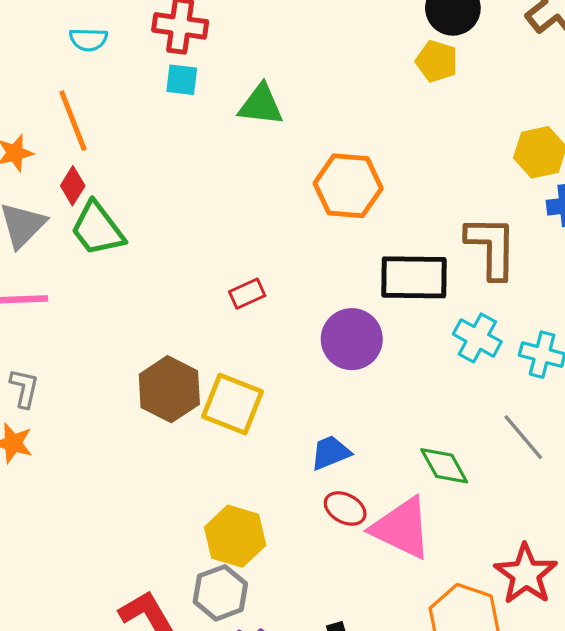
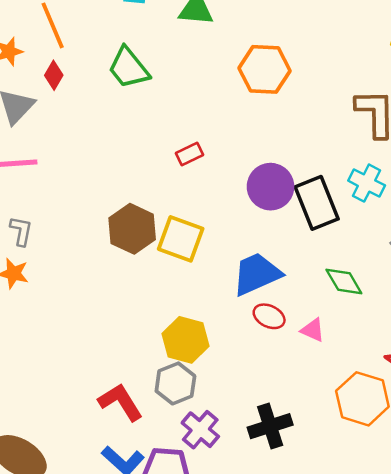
green trapezoid: (97, 229) -> (129, 68), moved
black rectangle: (414, 277) -> (317, 203), moved, turned 69
blue trapezoid: (330, 453) -> (257, 274), size x1.6
pink triangle: (402, 528) -> (313, 330), size x0.5

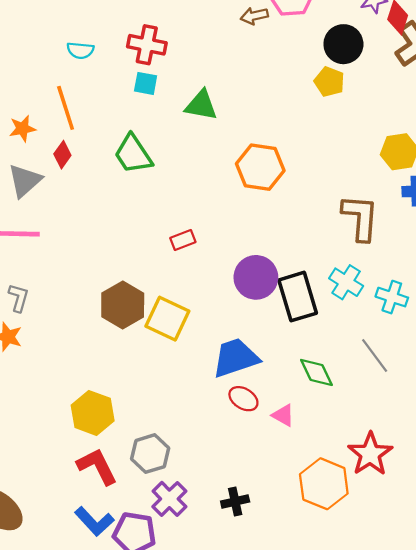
yellow hexagon: (185, 340) -> (93, 413), moved
black cross: (270, 426) -> (235, 501), size x0.7

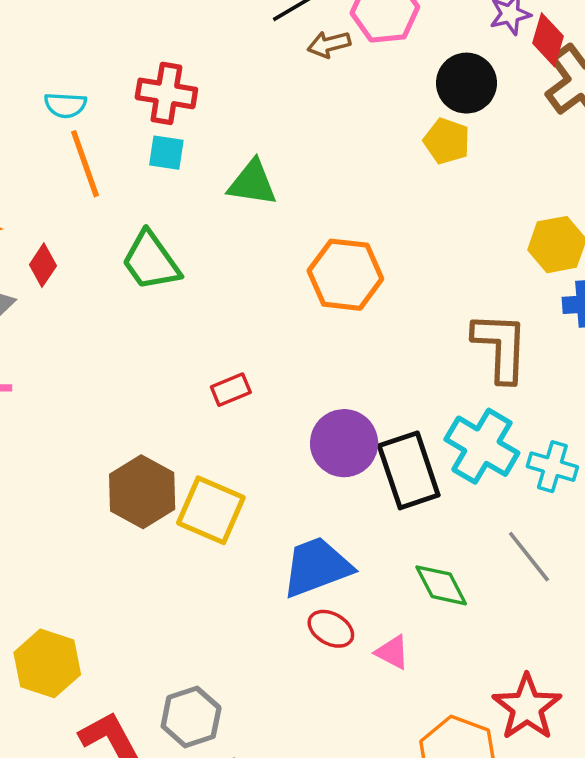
orange line: (66, 108) -> (85, 164), moved
cyan cross: (346, 282) -> (482, 446), size x1.4
yellow hexagon: (93, 413) -> (47, 663), moved

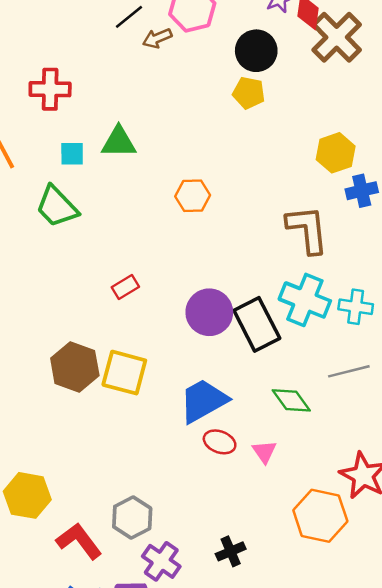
cyan square: (166, 153) -> (72, 154), moved
orange hexagon: (345, 275) -> (193, 196), size x0.7
gray line: (529, 557) -> (349, 371), turned -57
pink triangle: (392, 652) -> (264, 452), turned 36

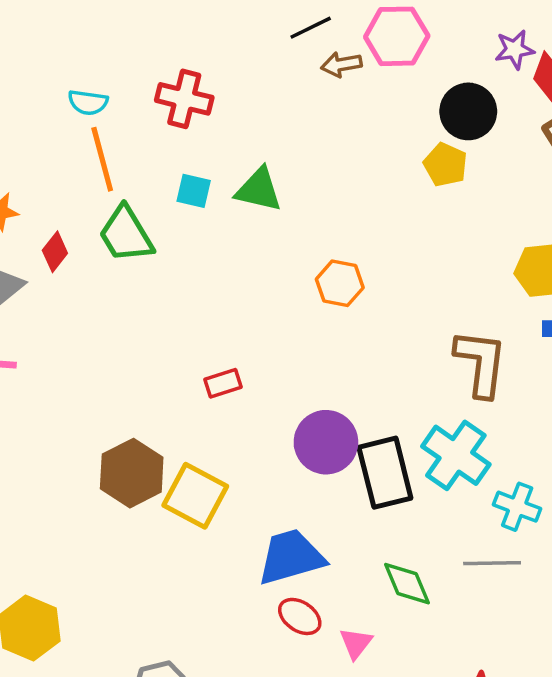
green trapezoid: (57, 207) -> (126, 234), moved
cyan cross: (356, 307) -> (517, 507), moved

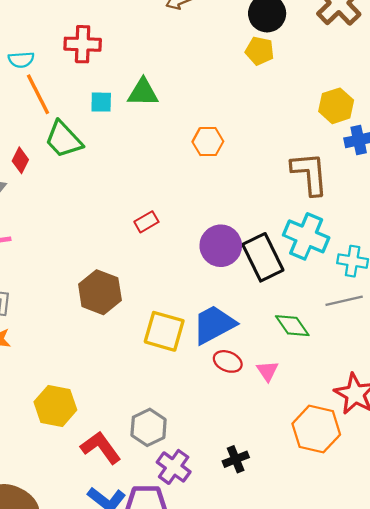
yellow square: (195, 496) -> (164, 331), moved

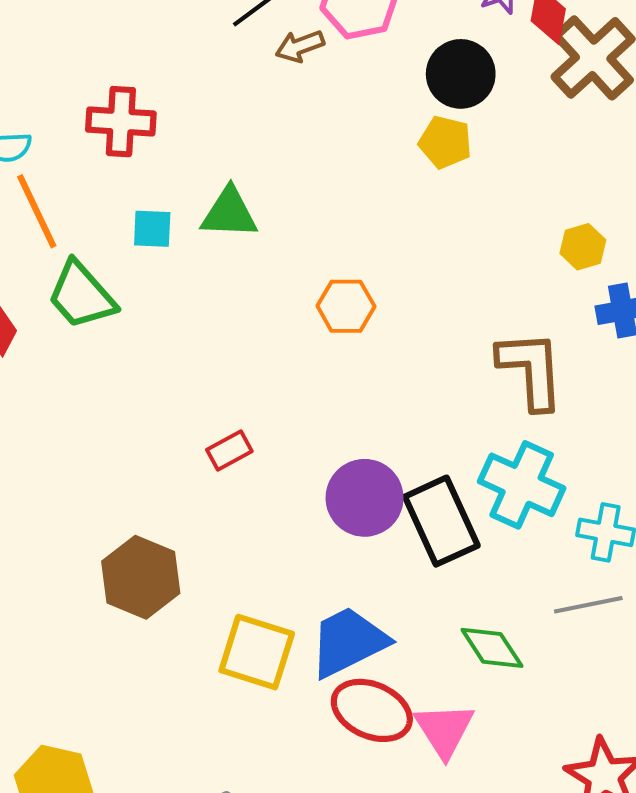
yellow hexagon: (336, 106) -> (583, 247), size x0.7
red ellipse: (228, 361) -> (372, 710), size x1.5
pink triangle: (267, 371) -> (444, 730), size x1.5

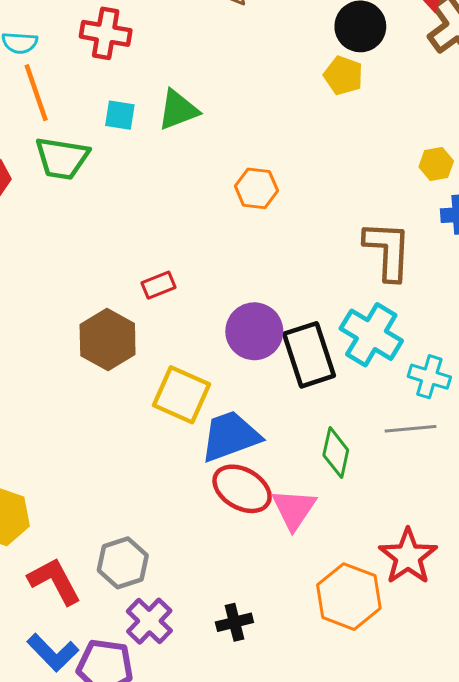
green triangle: (229, 213) -> (178, 110), turned -30
green trapezoid: (81, 295) -> (62, 158), turned -46
brown hexagon: (141, 577) -> (108, 340), moved
green diamond: (492, 648) -> (336, 453), turned 39
yellow square: (257, 652) -> (181, 395), moved

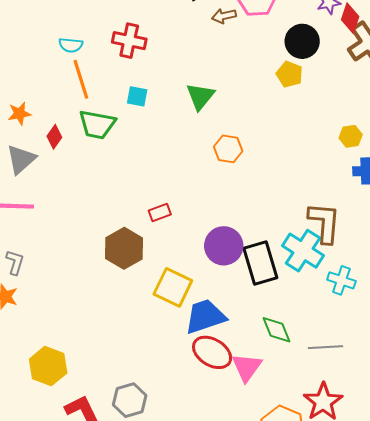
green triangle: (178, 110) -> (200, 96), moved, turned -32
brown L-shape: (388, 251) -> (324, 223), moved
gray line: (411, 429) -> (325, 347), moved
green diamond: (336, 453) -> (276, 330), turned -36

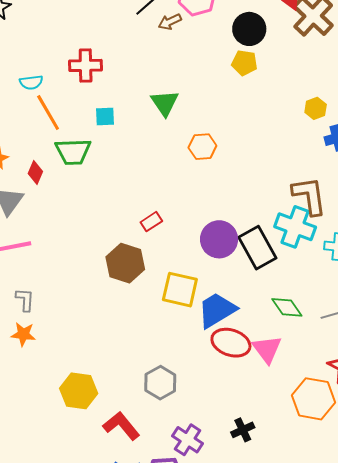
gray hexagon: (130, 400) -> (160, 383), moved

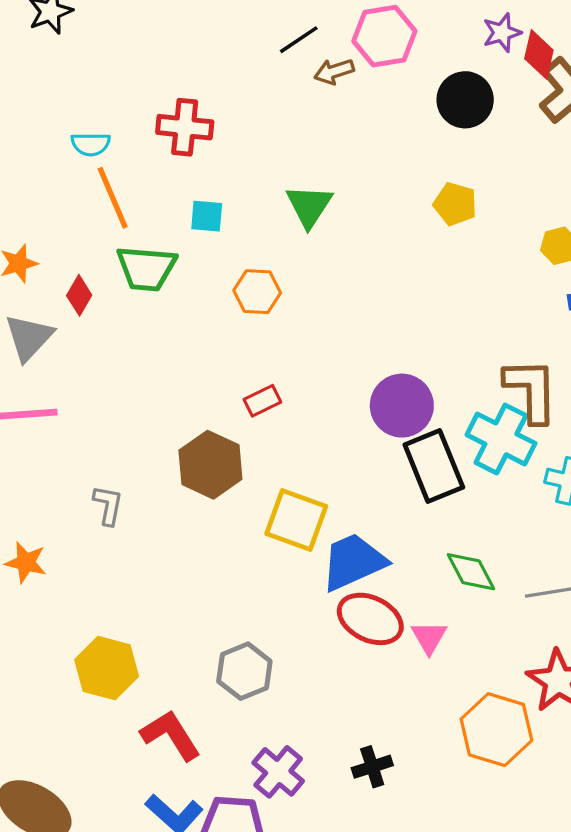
yellow pentagon: (244, 63) -> (455, 204), moved
orange hexagon: (202, 147) -> (257, 292), moved
purple circle: (219, 239) -> (402, 406), moved
gray L-shape: (25, 300) -> (108, 505), moved
pink triangle: (267, 349) -> (429, 637), size x0.7

